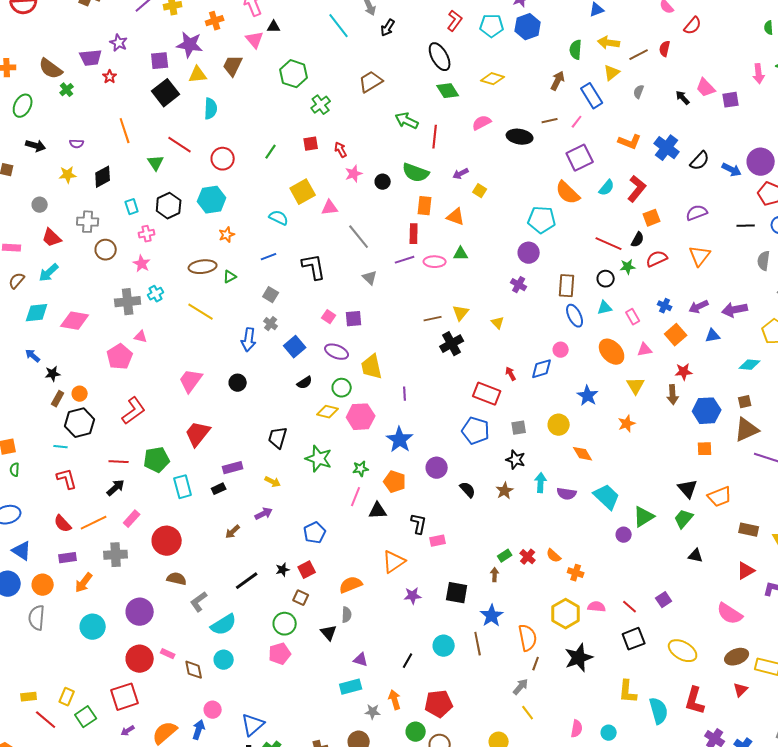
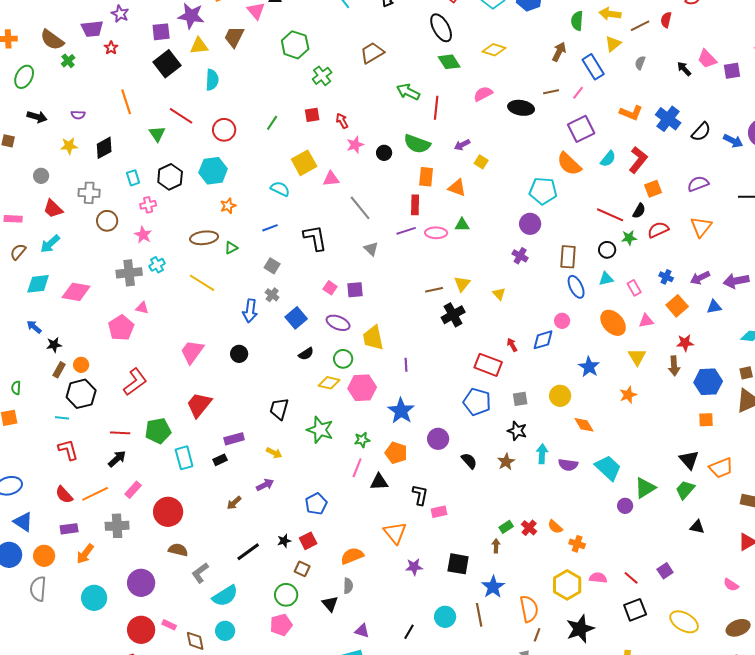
green semicircle: (15, 470) -> (16, 388), moved
orange triangle: (394, 562) -> (395, 533), turned -35
pink semicircle: (730, 614) -> (731, 585), size x0.6

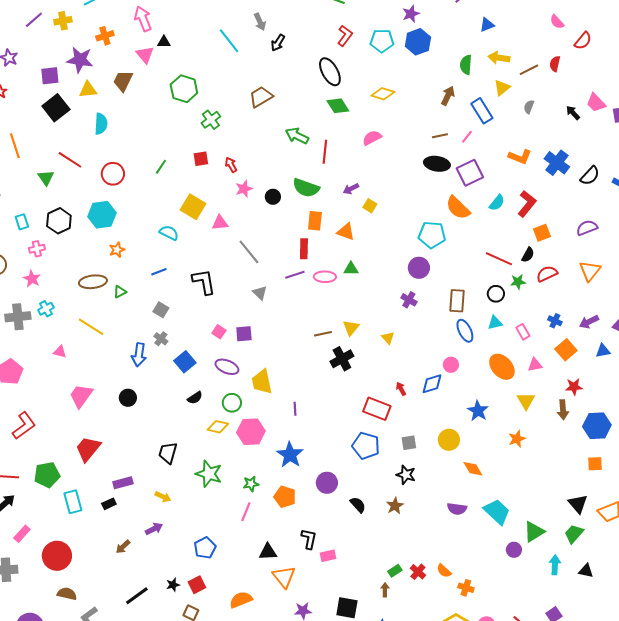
black ellipse: (521, 108) -> (437, 164), moved
yellow square: (304, 163) -> (193, 207), turned -30
pink triangle: (142, 308) -> (60, 352), moved
cyan arrow: (542, 454) -> (555, 565), moved
black triangle: (379, 482) -> (268, 552), moved

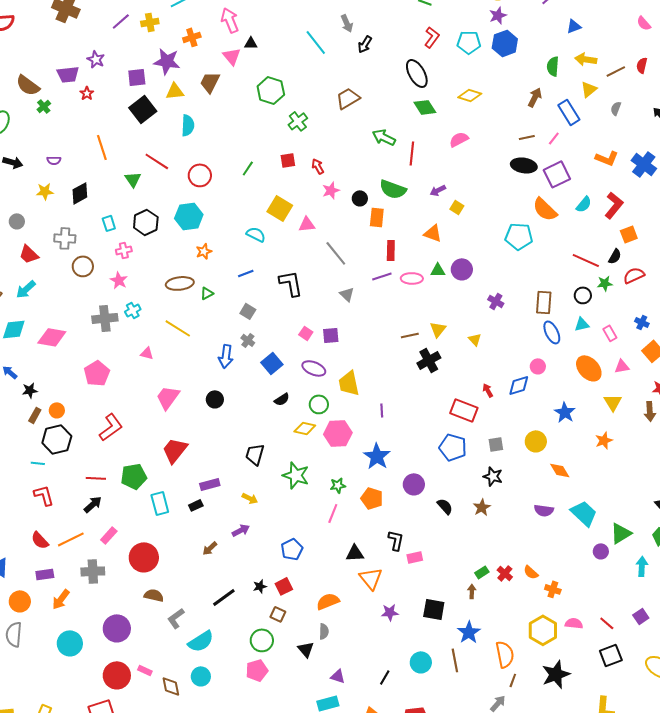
orange rectangle: (315, 221) -> (377, 217), moved
purple circle: (419, 268) -> (462, 269), moved

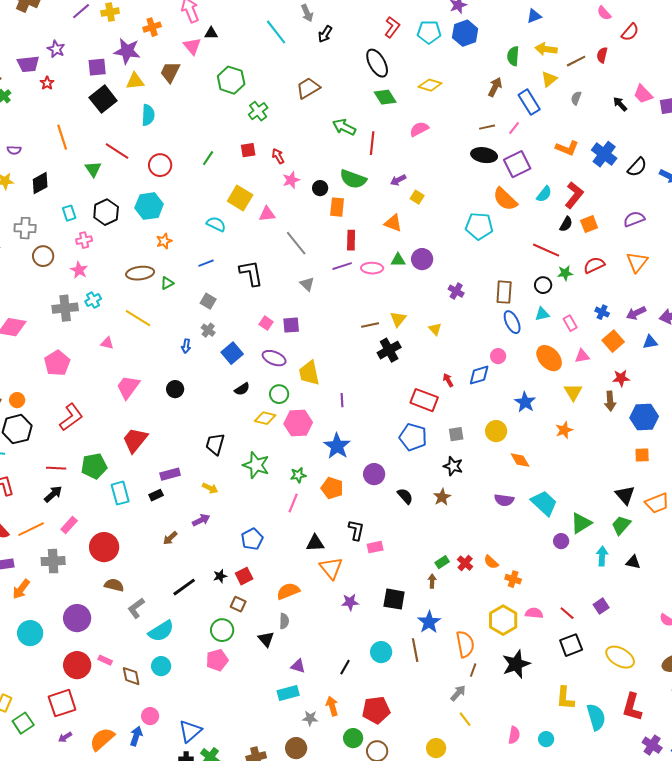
black semicircle: (615, 256) -> (566, 224), moved
blue arrow: (226, 356) -> (186, 346), size x0.6

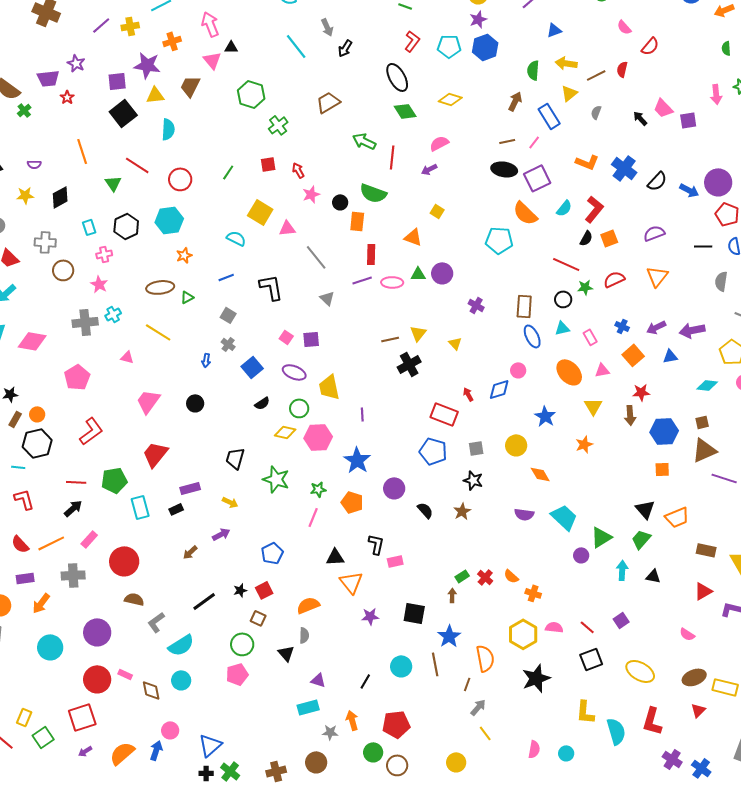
purple arrow: (398, 180) -> (429, 169), moved
brown line: (473, 670) -> (467, 684), moved

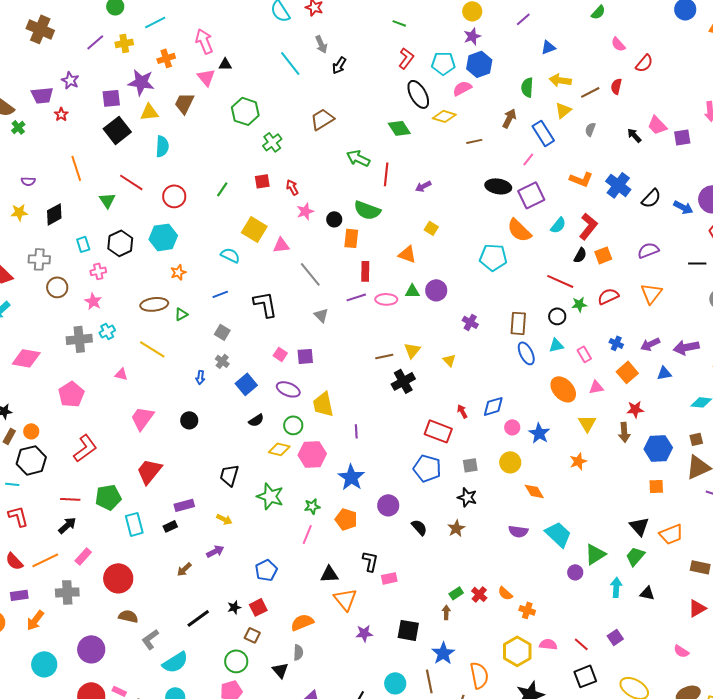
black ellipse: (397, 77) -> (418, 94), moved
brown line: (507, 141) -> (474, 141), moved
pink semicircle: (439, 143) -> (462, 88), moved
pink circle: (518, 370) -> (512, 427), moved

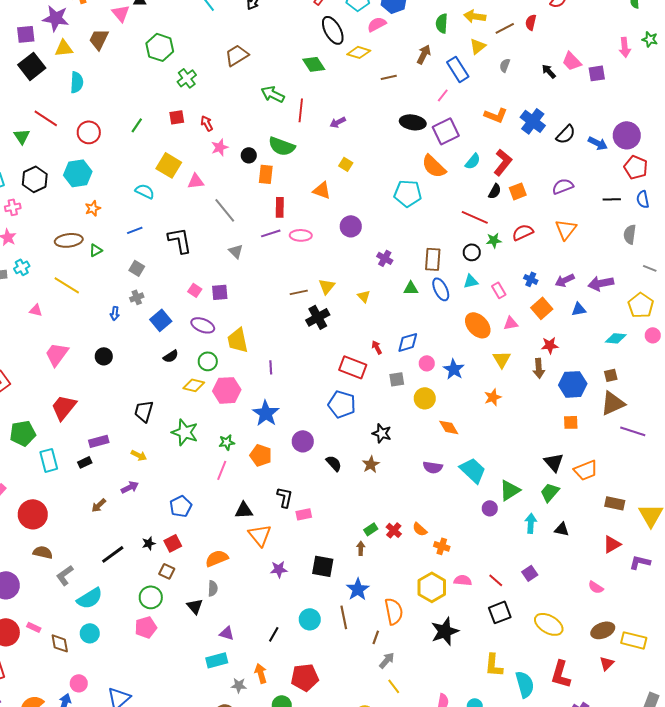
green triangle: (412, 291) -> (411, 288), moved
gray cross: (222, 361) -> (137, 297), turned 32
gray square: (470, 465) -> (397, 379), moved

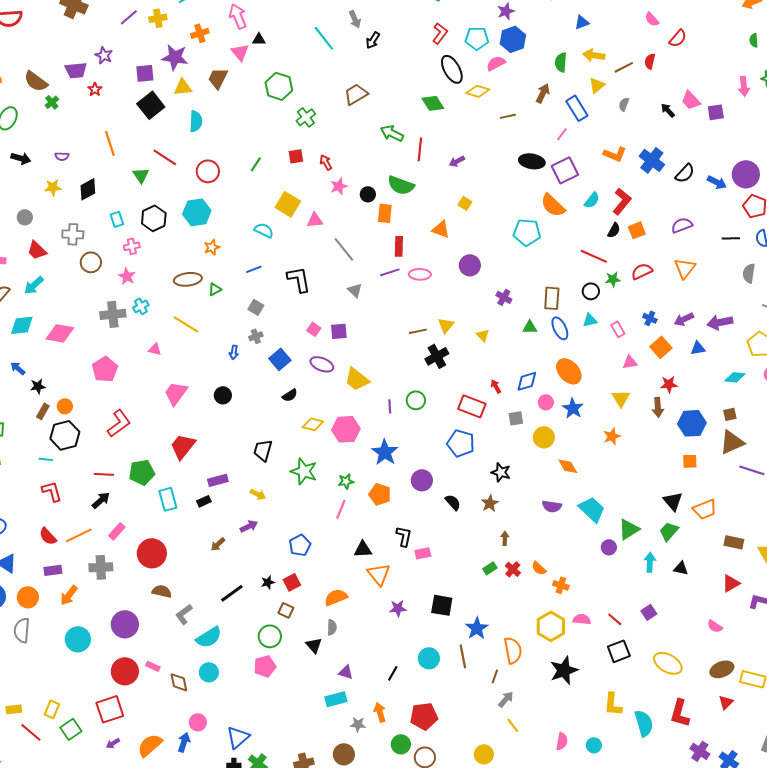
orange ellipse: (478, 325) -> (569, 371), moved
yellow trapezoid: (238, 340) -> (357, 379), turned -40
green circle: (208, 361) -> (416, 400), moved
brown arrow: (361, 548) -> (505, 538), moved

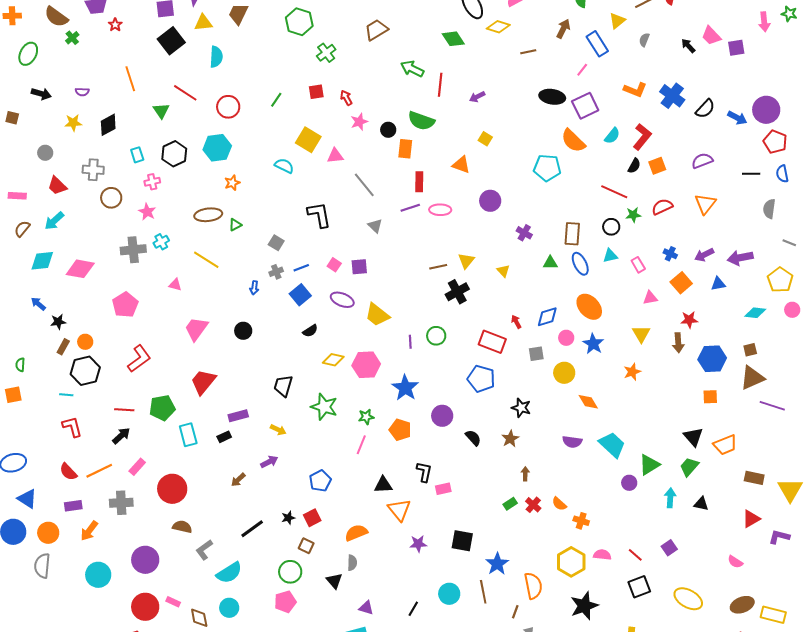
blue line: (254, 269) -> (301, 268), moved

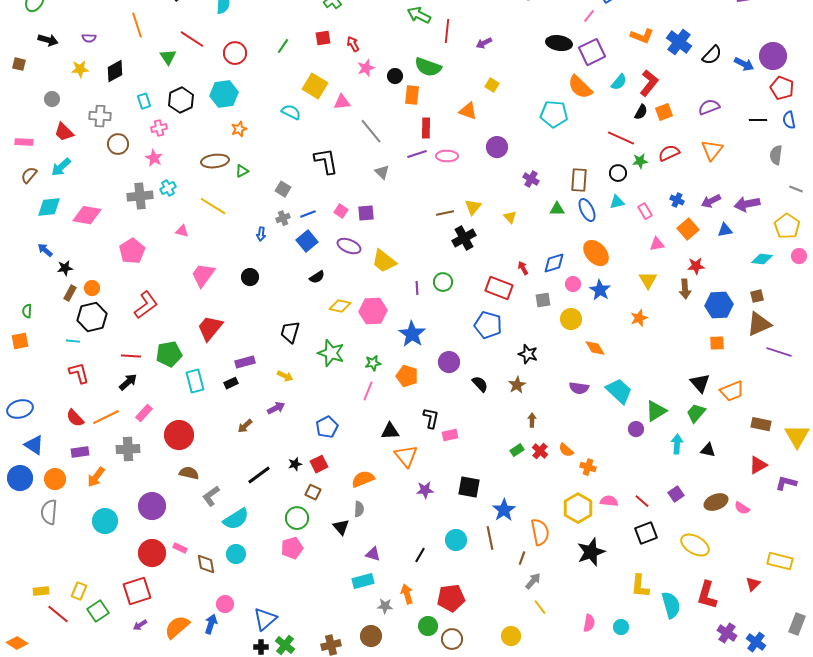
brown ellipse: (742, 605) -> (716, 502), moved

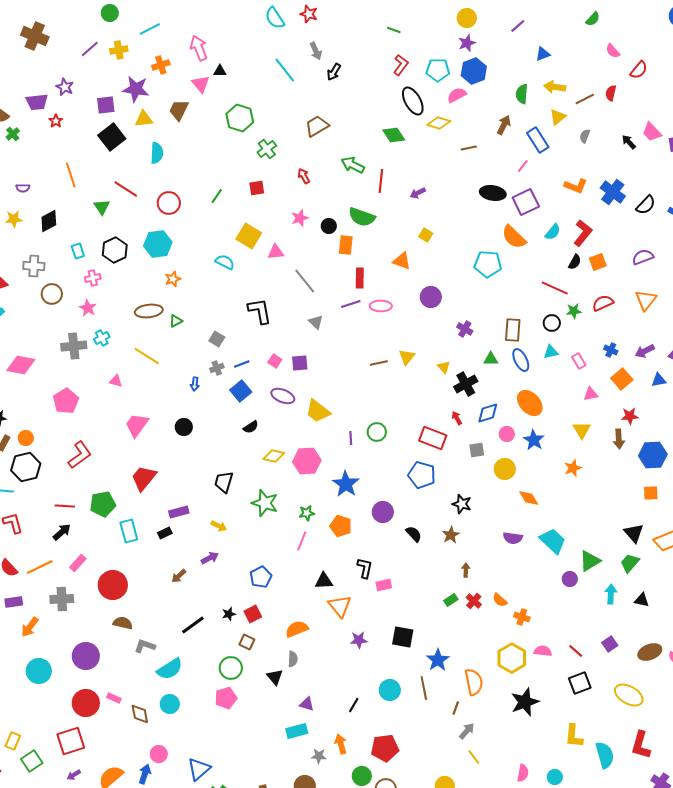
red arrow: (353, 44) -> (304, 176), moved
black cross: (464, 238) -> (466, 384), moved
gray L-shape: (211, 496) -> (145, 646), turned 55

